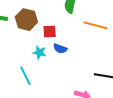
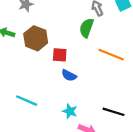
cyan star: (39, 52) -> (70, 111), moved
cyan line: (25, 76) -> (27, 101), turned -48

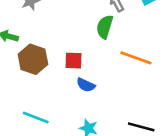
brown hexagon: (36, 38) -> (33, 59), moved

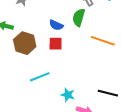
blue semicircle: (86, 85) -> (56, 25), moved
cyan line: (36, 117) -> (40, 77), moved, turned -42

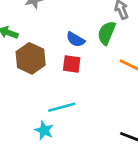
cyan line: (40, 77) -> (62, 107), moved
cyan star: (68, 95) -> (44, 130), moved

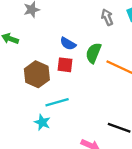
green semicircle: (107, 33) -> (93, 53), moved
brown hexagon: (31, 58) -> (37, 74), moved

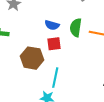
cyan line: (57, 102) -> (55, 78), turned -48

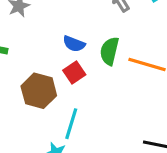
red square: (54, 44) -> (74, 73), turned -32

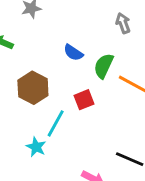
red square: (74, 73) -> (84, 100), moved

